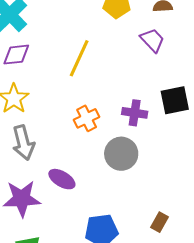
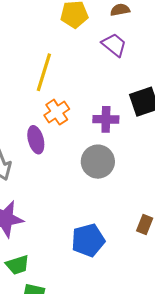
orange cross: (87, 118) -> (57, 112), moved
purple ellipse: (62, 179) -> (36, 140), moved, turned 52

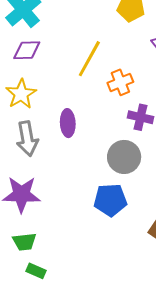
orange cross: (57, 112) -> (120, 82), moved
blue pentagon: (88, 240) -> (110, 200), moved

